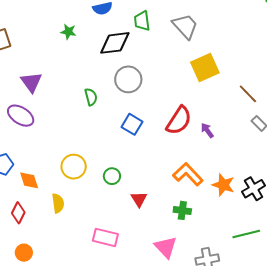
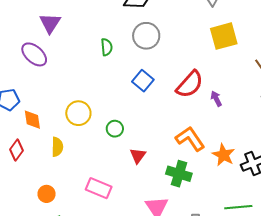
green cross: (182, 210) -> (179, 174), size x1.4
orange circle: (24, 253) -> (47, 194), moved

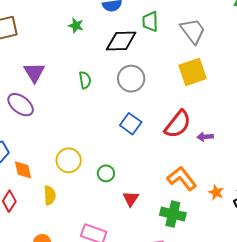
yellow square: (224, 36) -> (193, 72), moved
green semicircle: (107, 47) -> (85, 80), moved
purple arrow: (216, 99) -> (205, 137), turned -63
orange star: (223, 155) -> (216, 192), size x0.7

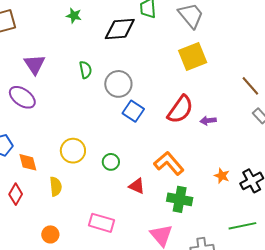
gray circle: (131, 79) -> (118, 84), moved
orange L-shape: (182, 178) -> (169, 163), moved
red triangle: (131, 199) -> (137, 186), turned -36

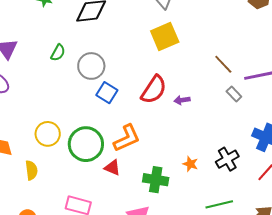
green semicircle: (86, 70) -> (58, 53), turned 42
green circle: (111, 162) -> (86, 144), size x2.0
orange L-shape: (169, 163) -> (127, 138), moved, turned 108
orange star: (222, 176) -> (190, 164), moved

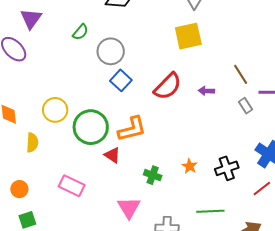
purple arrow: (182, 100) -> (206, 91), moved
green cross: (156, 180) -> (153, 175), size x0.7

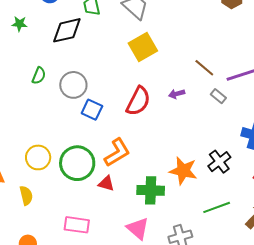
orange star: (190, 166) -> (183, 171), size x1.8
green cross: (153, 175) -> (151, 190), size x1.5

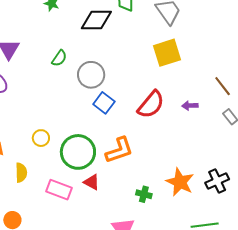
yellow circle: (38, 157) -> (41, 138), size x0.7
red triangle: (106, 183) -> (92, 182), moved
green cross: (151, 190) -> (144, 194), size x0.6
pink rectangle: (77, 225) -> (59, 190), moved

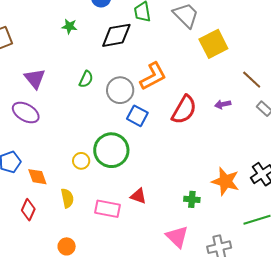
yellow square: (167, 53) -> (213, 44), moved
orange L-shape: (119, 150) -> (153, 76), moved
green circle: (78, 152) -> (111, 150), moved

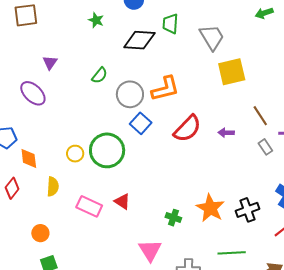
purple triangle: (35, 79) -> (50, 63), size x0.7

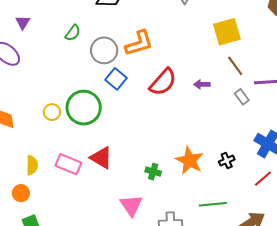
yellow square: (232, 72) -> (227, 32), moved
yellow semicircle: (53, 186) -> (32, 165), moved
red triangle: (122, 201) -> (101, 158), size x1.4
black cross: (248, 210) -> (227, 161), size x0.7

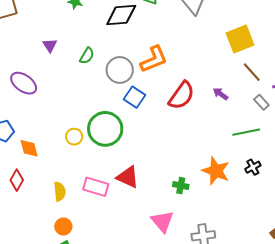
purple triangle: (23, 22) -> (50, 45), moved
purple arrow: (202, 84) -> (221, 94), turned 42
orange circle: (21, 193) -> (63, 227), moved
green line: (213, 204) -> (246, 132), moved

